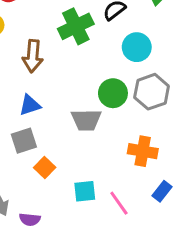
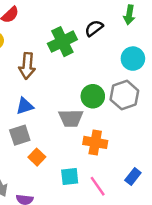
cyan circle: (137, 47) -> (133, 59), moved
orange cross: (143, 151) -> (95, 142), moved

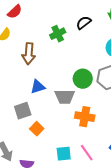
green cross: (62, 42) -> (58, 34), size x0.7
blue triangle: (25, 106) -> (38, 87), moved
cyan square: (70, 176) -> (64, 154), moved

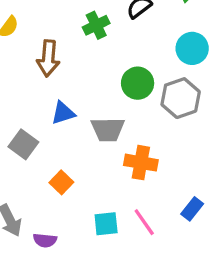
green circle: (83, 79) -> (138, 83), moved
gray square: (23, 111) -> (23, 144), moved, turned -36

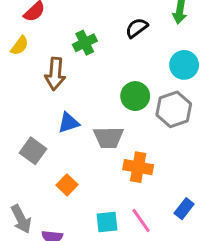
green cross: (96, 25) -> (85, 43), moved

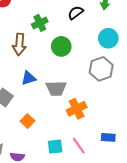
green circle: (135, 96) -> (61, 46), moved
orange cross: (138, 167) -> (77, 109), turned -36
blue rectangle: (184, 209) -> (108, 137), turned 56

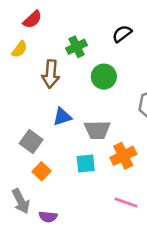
orange square: (28, 121) -> (42, 171), moved
pink line: (79, 146) -> (126, 202), turned -36
cyan square: (55, 147) -> (86, 164), moved

